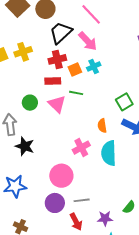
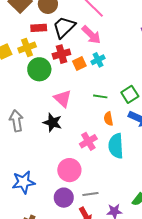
red rectangle: (53, 81) -> (39, 28), moved
green line: (76, 93) -> (100, 96), moved
green circle: (30, 103) -> (39, 69), moved, size x1.5
black star: (25, 146) -> (52, 122), moved

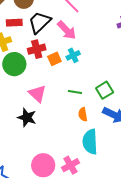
pink cross: (88, 141) -> (70, 165), moved

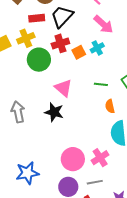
pink arrow: (67, 30) -> (103, 24), moved

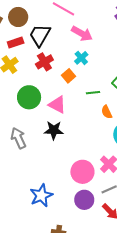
orange square: (79, 52) -> (68, 76), moved
green circle: (39, 60) -> (29, 97), moved

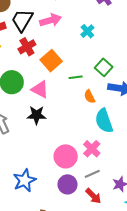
pink arrow: (82, 34) -> (50, 20), moved, turned -45
cyan cross: (81, 58) -> (87, 31), moved
orange square: (68, 76) -> (51, 61), size x1.5

